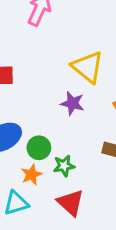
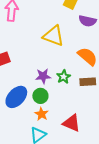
purple star: (72, 103) -> (43, 76), moved
green star: (64, 166) -> (64, 77), moved

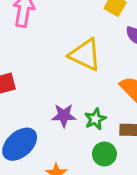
green circle: (40, 96) -> (104, 154), moved

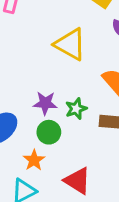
green circle: (104, 154) -> (49, 132), moved

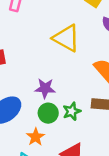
green star: (76, 109) -> (72, 111), moved

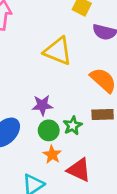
orange star: (36, 137) -> (52, 155), moved

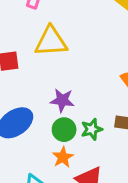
yellow triangle: (58, 51) -> (51, 41), moved, turned -36

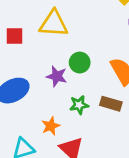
green circle: (64, 130) -> (80, 63), moved

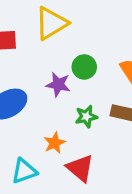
yellow triangle: (54, 24) -> (51, 23), turned -32

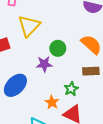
green star: (86, 116) -> (71, 89), moved

